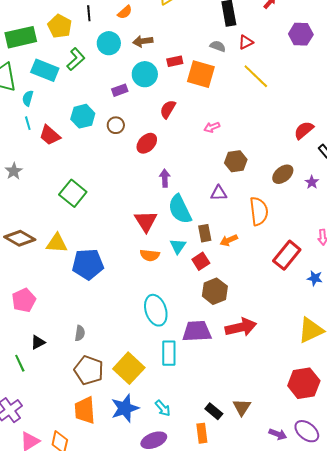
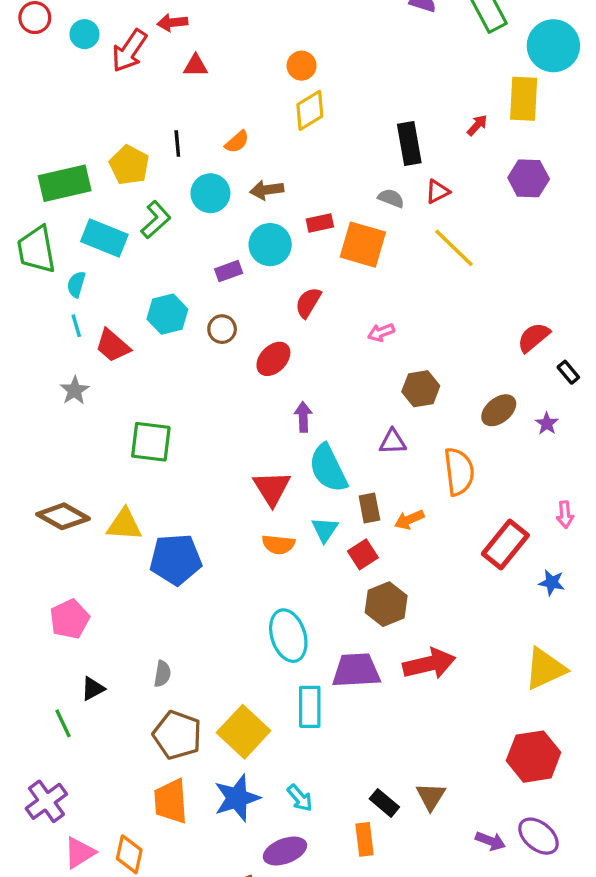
gray star: (14, 171) -> (75, 390), moved
green square: (73, 193) -> (151, 442), turned -32

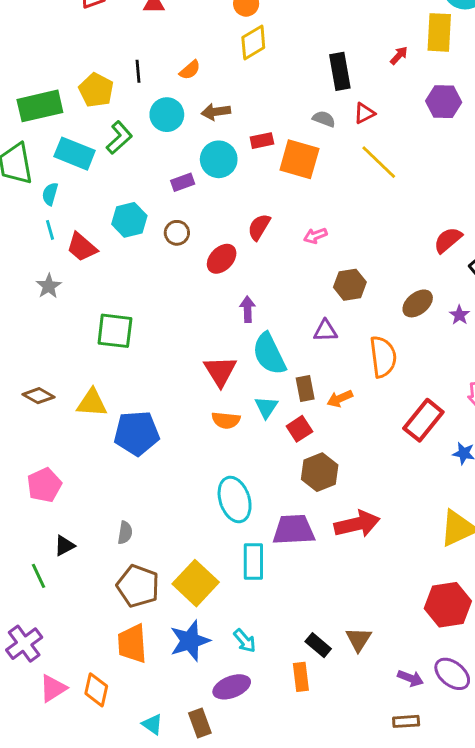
red semicircle: (308, 303) -> (259, 227), moved
brown diamond: (63, 516) -> (39, 396), size x0.7

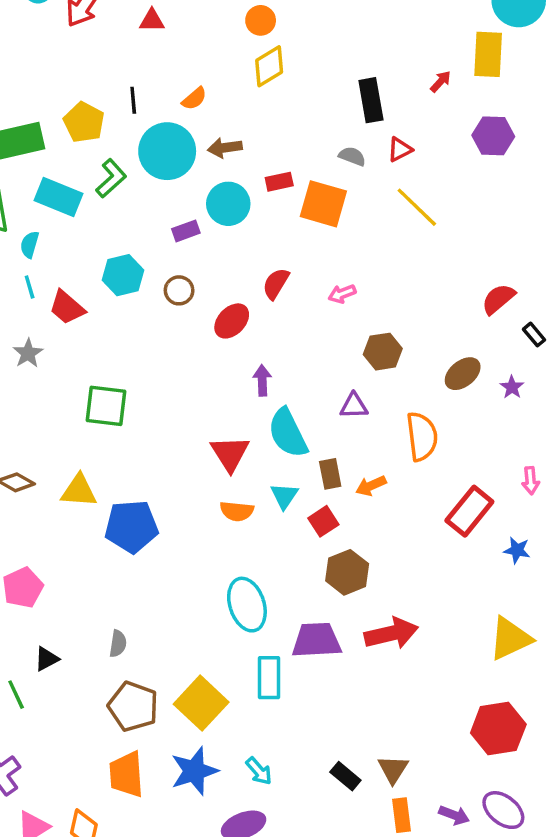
cyan circle: (167, 115) -> (167, 151), size x1.4
orange rectangle: (301, 677) -> (402, 815), moved

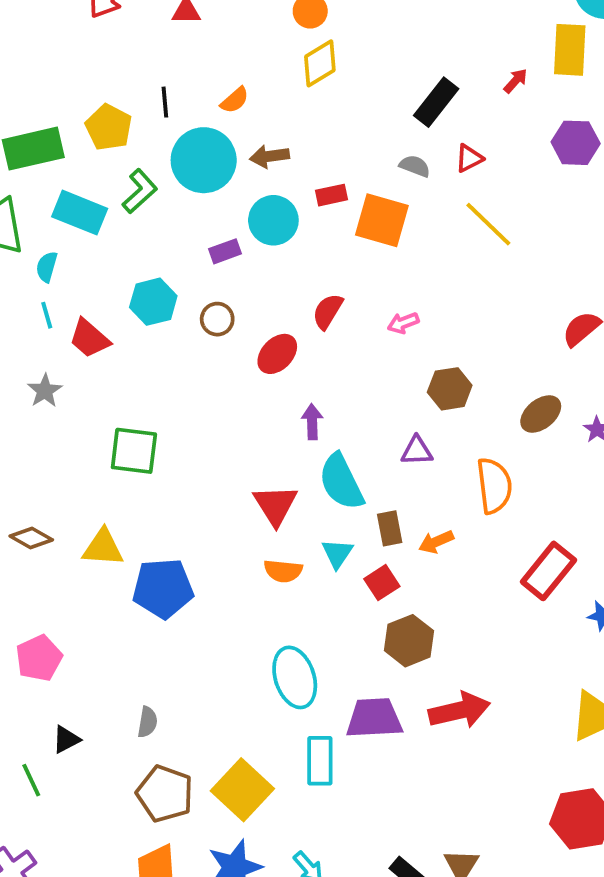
black rectangle: (371, 100) -> (436, 102), turned 48

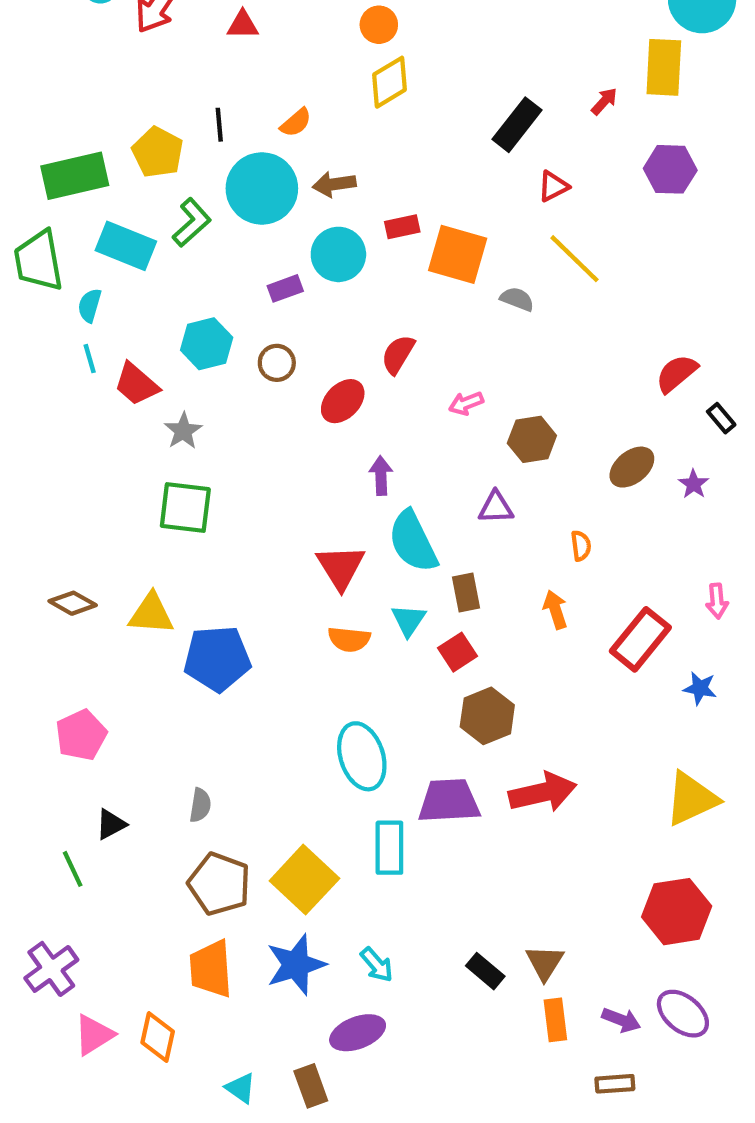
gray semicircle: (415, 166) -> (517, 299), moved
pink arrow: (403, 323) -> (466, 403), moved
gray star: (45, 391) -> (183, 431), moved
orange semicircle: (494, 486) -> (581, 546), size x0.5
orange arrow: (436, 542) -> (555, 610), moved, turned 96

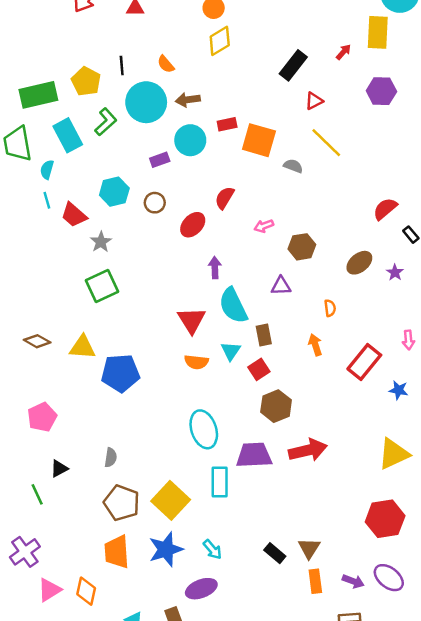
orange semicircle: (296, 123) -> (166, 64), turned 90
cyan rectangle: (126, 246) -> (68, 135), turned 40
green square: (185, 507) -> (102, 286), turned -32

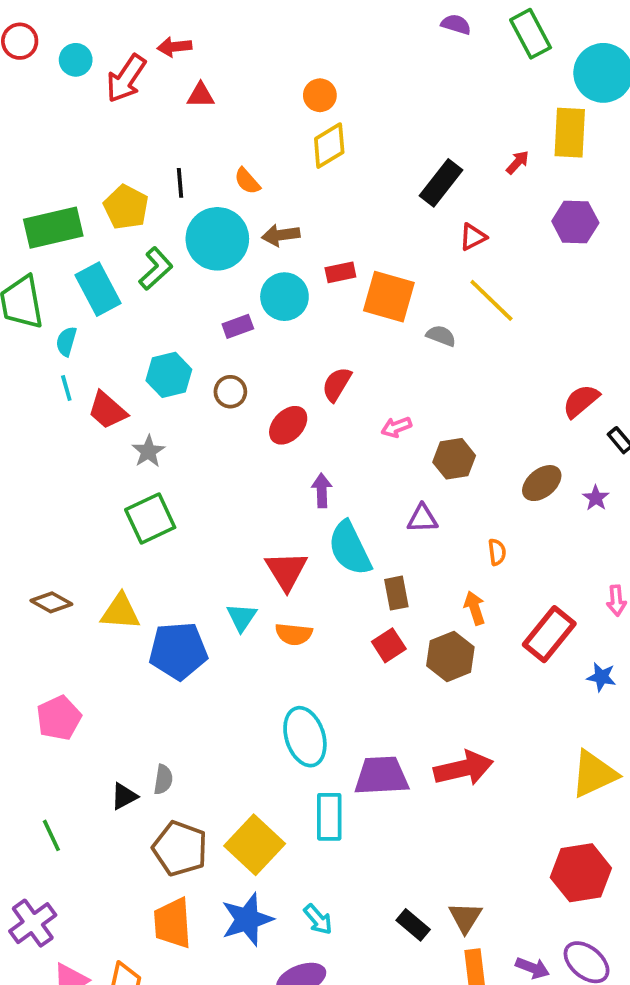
cyan triangle: (231, 351) -> (242, 617), moved
brown hexagon: (276, 406) -> (450, 656), moved
black triangle: (59, 469) -> (124, 796), moved

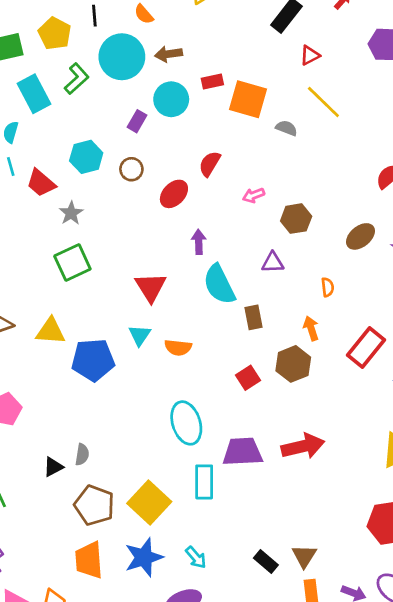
purple rectangle: (238, 326) -> (137, 121), turned -40
red triangle: (286, 571) -> (151, 287), moved
red square: (389, 645) -> (248, 378), moved

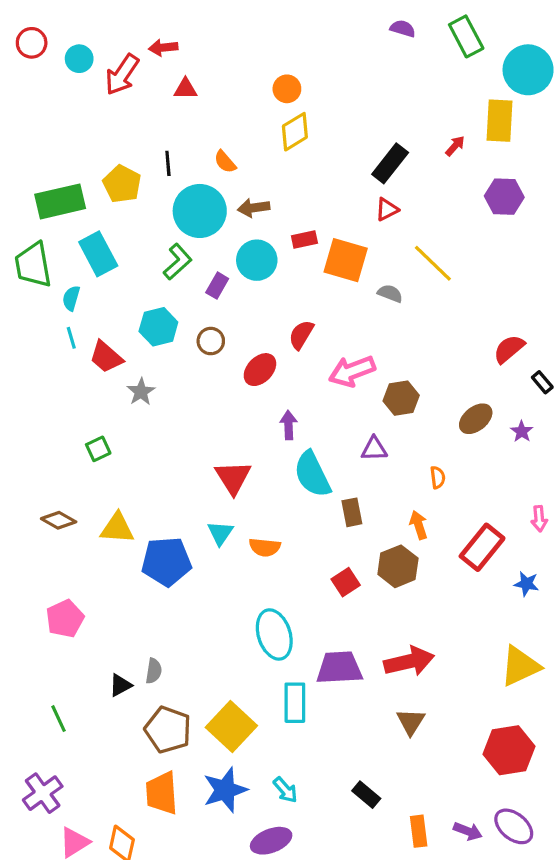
red triangle: (310, 55) -> (387, 209), moved
green L-shape: (77, 79) -> (177, 262), moved
pink arrow: (254, 195) -> (352, 371), size x1.8
green square: (72, 262) -> (98, 449), moved, size x0.6
brown triangle: (304, 556) -> (411, 722), moved

